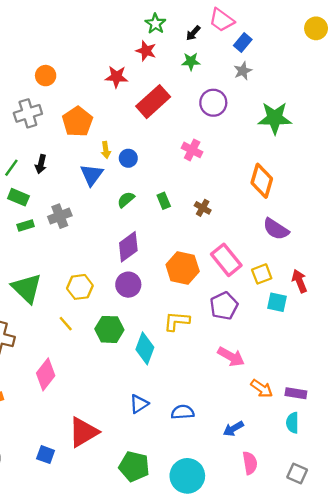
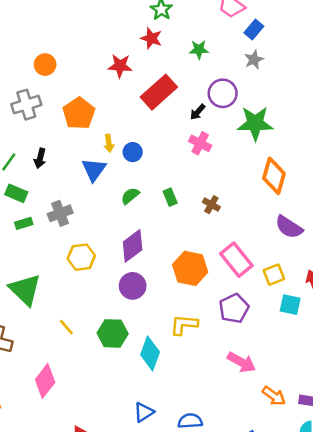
black arrow: (193, 33) -> (198, 112), moved
green star: (275, 118) -> (255, 123), moved
yellow hexagon: (80, 287) -> (81, 257), moved

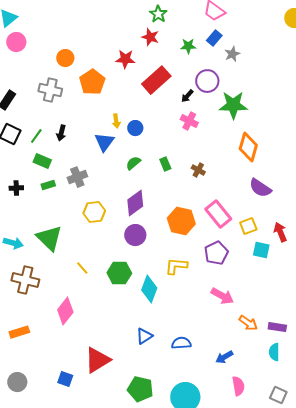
blue rectangle: (254, 30) -> (214, 38), moved
gray cross: (26, 105) -> (50, 90), turned 30
orange pentagon: (79, 113) -> (92, 82), moved

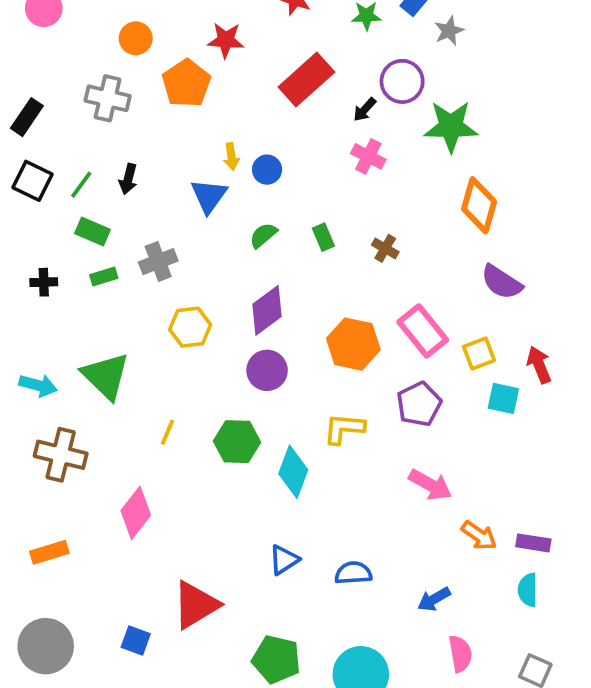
red star: (125, 59) -> (226, 40), moved
yellow line: (82, 268) -> (168, 432), turned 64
gray circle: (17, 382) -> (46, 646), size x1.5

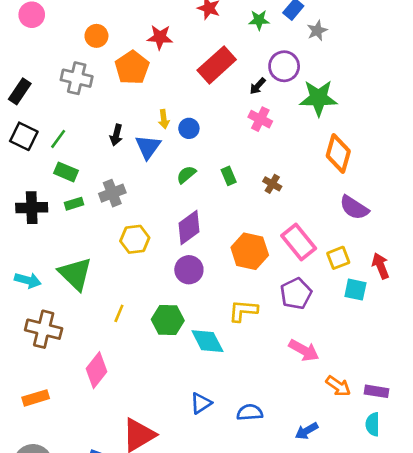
black arrow: (128, 179) -> (116, 135), moved
black cross: (44, 282) -> (32, 208), size x1.6
cyan diamond: (293, 472) -> (207, 341), turned -48

